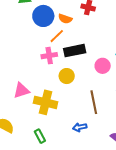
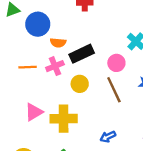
orange semicircle: (65, 19) -> (58, 43), moved
orange line: (57, 36) -> (28, 67), moved, turned 56
brown line: (94, 102) -> (114, 90), moved

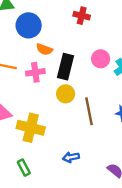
black rectangle: (82, 54) -> (66, 67), turned -65
pink circle: (116, 63) -> (101, 59), moved
yellow circle: (80, 84) -> (66, 94), moved

